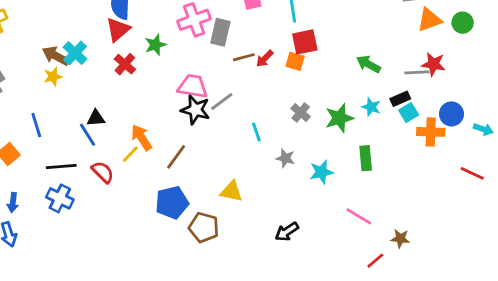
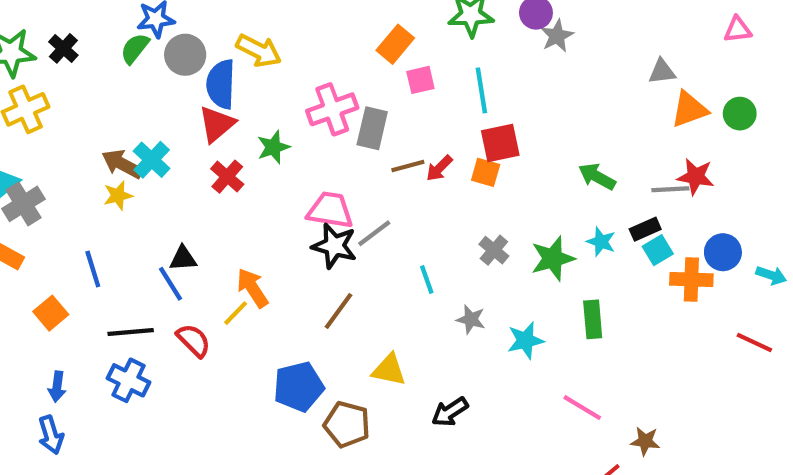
brown line: (176, 157) -> (339, 311), moved
black arrow: (287, 232) -> (450, 412), moved

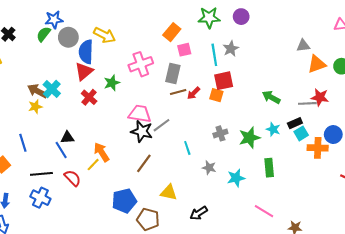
gray star: (557, 36) -> (231, 49), moved
gray rectangle: (372, 128) -> (173, 73), moved
gray cross: (494, 250) -> (220, 133), turned 32

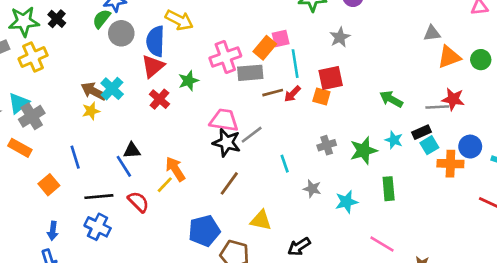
orange rectangle: (172, 32) -> (265, 48), moved
gray circle: (68, 37) -> (121, 33), moved
cyan line: (214, 55) -> (295, 64), moved
gray rectangle: (173, 73) -> (250, 73), moved, turned 72

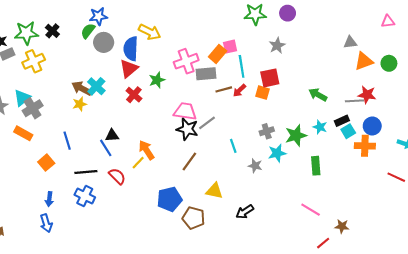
blue circle: (470, 147) -> (372, 126), moved
cyan star: (346, 202) -> (277, 153), moved

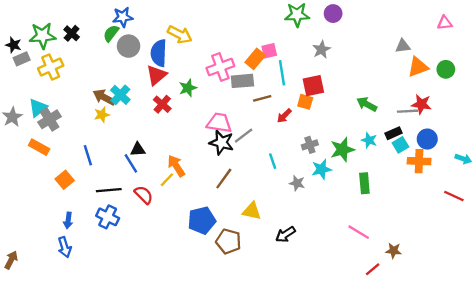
red arrow: (239, 90) -> (284, 116), moved

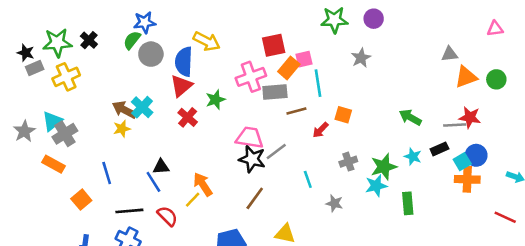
red square: (313, 86) -> (274, 45), moved
cyan square: (400, 145) -> (462, 162), moved
cyan star: (321, 169) -> (376, 186), moved

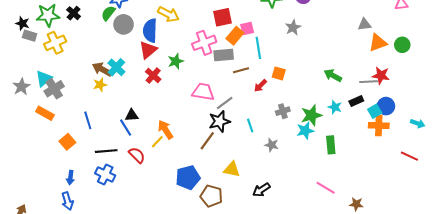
gray rectangle: (35, 68) -> (30, 36), turned 40
black star: (252, 159) -> (220, 121), moved, turned -30

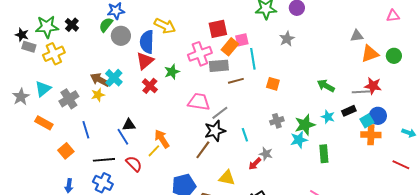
red arrow: (260, 86) -> (255, 164), moved
gray cross: (54, 89) -> (69, 99), moved

